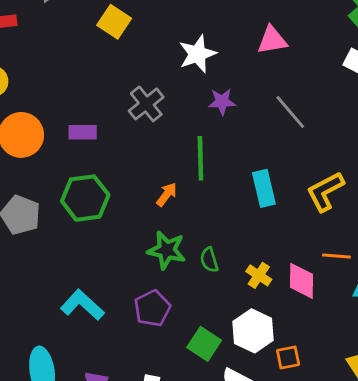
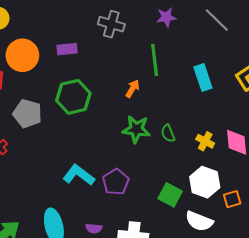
gray cross: (146, 104) -> (111, 24), turned -30
purple pentagon: (152, 308) -> (116, 182), moved

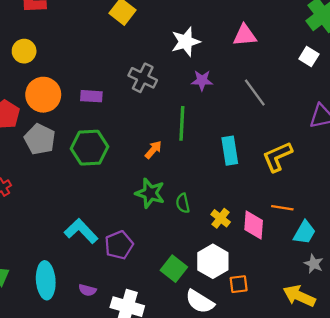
gray pentagon: (27, 114) -> (40, 139), moved

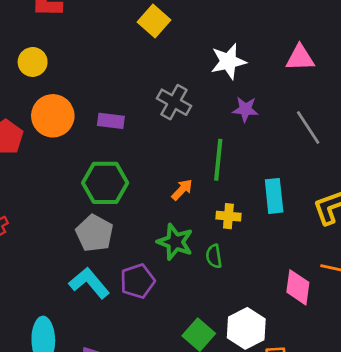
gray pentagon: (40, 139) -> (94, 233), moved
yellow cross: (221, 218) -> (228, 216), moved, turned -36
purple pentagon: (119, 245) -> (137, 281), moved

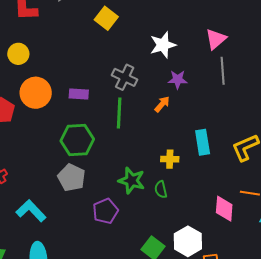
pink triangle: (300, 58) -> (216, 39), turned -35
gray line: (308, 128) -> (223, 71), moved, turned 32
green line: (218, 160) -> (119, 113), moved
orange arrow: (182, 190) -> (162, 104), moved
cyan L-shape: (89, 283) -> (31, 211), moved

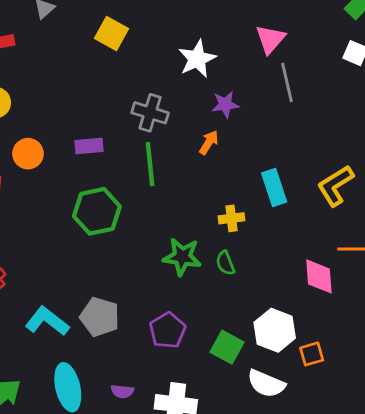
orange circle: (36, 93) -> (28, 154), size x0.7
gray pentagon: (72, 178) -> (100, 317), moved
purple pentagon: (105, 211) -> (168, 330), moved

